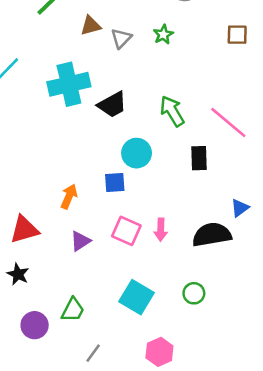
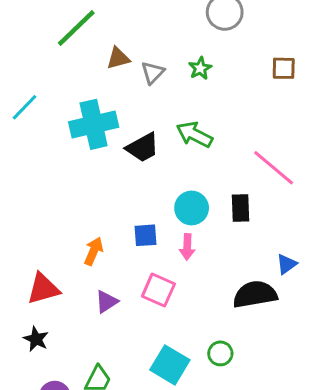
green arrow: (172, 111) -> (194, 135), moved, turned -32
cyan circle: (137, 153) -> (192, 208), moved
pink arrow: (161, 230) -> (187, 247), moved
green circle: (194, 293) -> (220, 353), moved

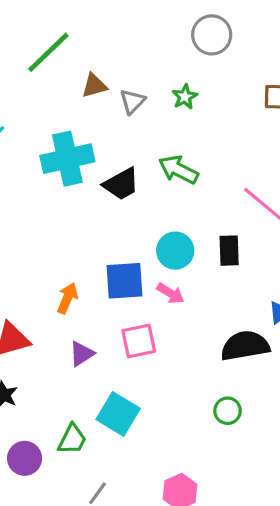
blue square: (145, 235) -> (124, 281), size x1.5
pink arrow: (187, 247) -> (170, 293), turned -60
pink square: (158, 290) -> (139, 341), turned -36
green circle: (220, 353) -> (228, 411), moved
cyan square: (170, 365) -> (118, 414), moved

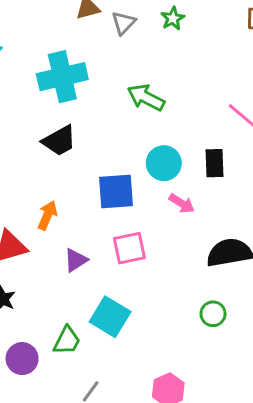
green arrow: (178, 170) -> (146, 97), moved
black trapezoid: (121, 184) -> (59, 141), moved
pink arrow: (170, 293) -> (182, 203), moved
orange arrow: (67, 298) -> (47, 215), moved

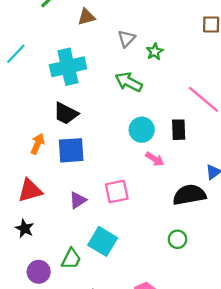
green star: (173, 18) -> (155, 52), moved
gray triangle: (124, 23) -> (126, 39), moved
black trapezoid: (59, 141) -> (66, 113), turned 56
blue square: (116, 191) -> (71, 150), moved
orange arrow: (47, 215) -> (38, 144), moved

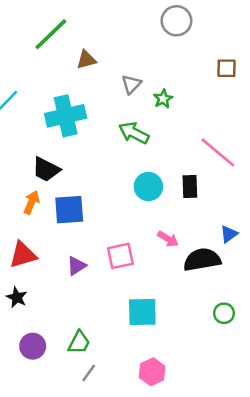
black trapezoid: (66, 113) -> (46, 169), moved
pink arrow: (155, 159) -> (168, 239), moved
green circle: (177, 239) -> (224, 313), moved
cyan square: (103, 241) -> (142, 312), moved, turned -32
green trapezoid: (71, 259) -> (79, 343), moved

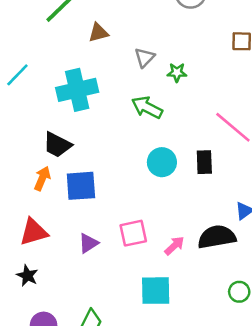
green star: (163, 99) -> (177, 72), turned 30
pink arrow: (168, 239) -> (174, 246), moved, turned -75

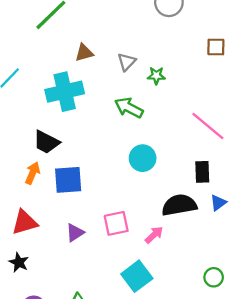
brown triangle: (98, 33) -> (84, 53), moved
black rectangle: (204, 162) -> (202, 172), moved
black semicircle: (217, 237) -> (179, 205), moved
cyan square: (156, 291) -> (137, 276), turned -36

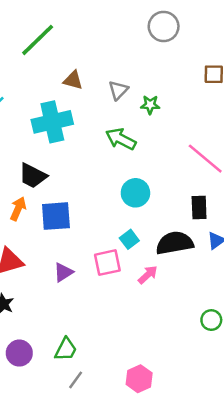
brown triangle: (84, 53) -> (73, 80), turned 30
cyan square: (137, 276) -> (129, 239), moved, size x0.6

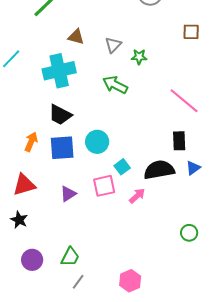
black trapezoid: (33, 176) -> (60, 115), moved
cyan circle: (135, 193) -> (97, 142), moved

